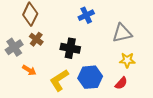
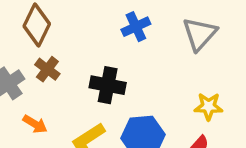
gray triangle: (122, 33) -> (200, 34), moved, turned -35

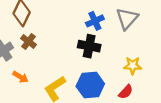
blue cross: (136, 27) -> (95, 21), moved
black cross: (108, 85) -> (89, 46), moved

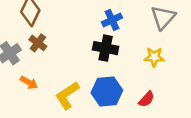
gray triangle: (127, 19) -> (163, 17), moved
yellow star: (133, 66) -> (154, 57), moved

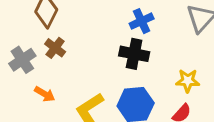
yellow star: (154, 57) -> (188, 81), moved

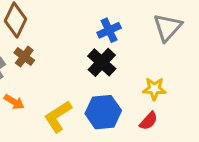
black cross: (134, 54) -> (102, 62), turned 32

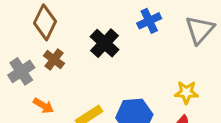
blue cross: (109, 30) -> (149, 21), moved
black cross: (102, 62) -> (105, 43), moved

